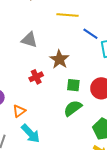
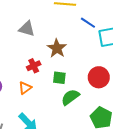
green square: (73, 85) -> (59, 78), moved
orange triangle: (19, 111) -> (25, 88), moved

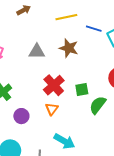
brown star: (57, 48) -> (69, 48), moved
red cross: (34, 66) -> (54, 85), size x1.5

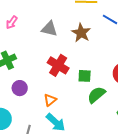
red cross: (54, 85) -> (58, 65), turned -30
orange triangle: (52, 109) -> (50, 100), moved

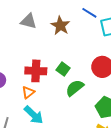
red cross: (58, 65) -> (36, 71), moved, turned -30
green square: (85, 76) -> (63, 69), turned 32

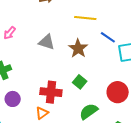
green square: (63, 69) -> (80, 82), moved

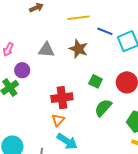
green square: (80, 82) -> (96, 81), moved
purple circle: (13, 99) -> (22, 70), moved

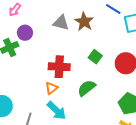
gray triangle: (46, 50) -> (61, 23), moved
green semicircle: (103, 108) -> (87, 88), moved

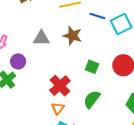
gray triangle: (61, 23) -> (41, 38), moved
red cross: (59, 67) -> (60, 86), turned -30

